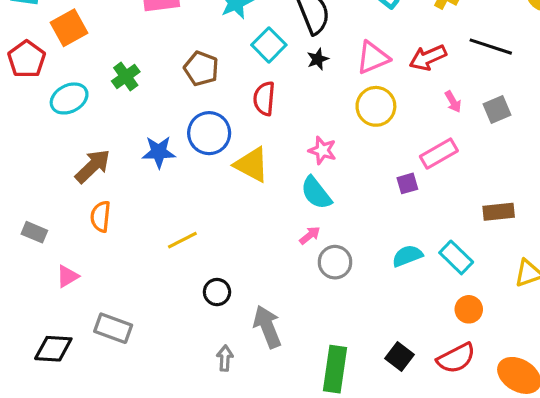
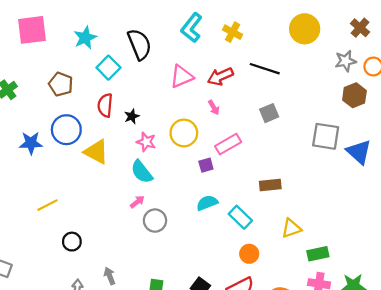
black star: (318, 59) -> (132, 116), moved
pink arrow: (453, 102) -> (214, 107), moved
yellow circle: (376, 106) -> (184, 133), moved
cyan semicircle: (407, 256) -> (207, 203), moved
gray arrow: (267, 327) -> (110, 276), moved, size x0.6

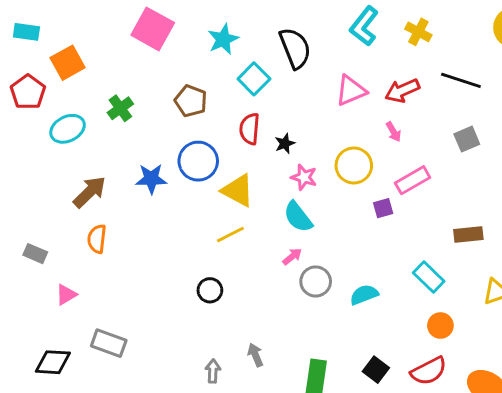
pink square: (32, 30) -> (153, 29), turned 36
cyan semicircle: (207, 203) -> (364, 295), moved
yellow line: (47, 205) -> (230, 234), moved
black circle: (72, 242) -> (210, 290), moved

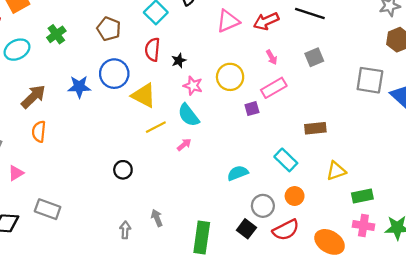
pink arrow: (393, 132) -> (272, 57), moved
yellow line: (230, 234) -> (156, 127), moved
gray circle: (316, 281) -> (263, 206), moved

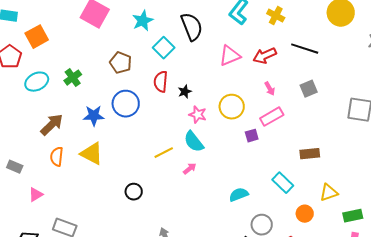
green cross: (56, 34) -> (73, 78), moved
yellow triangle: (144, 95) -> (92, 154), moved
orange circle: (295, 196) -> (305, 214), moved

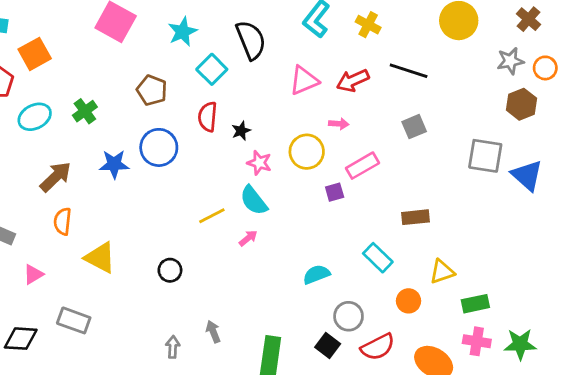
pink arrow: (270, 89) -> (339, 124), moved, turned -56
yellow triangle: (92, 154) -> (100, 258), moved

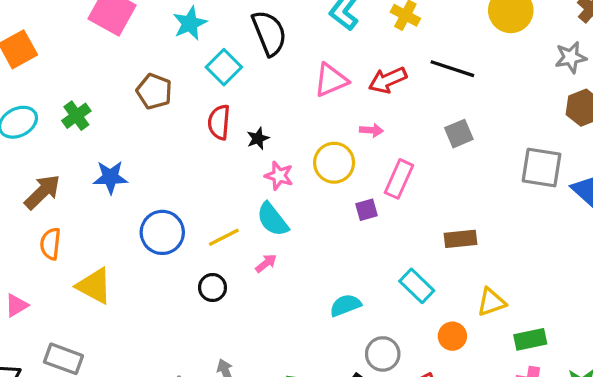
blue circle: (159, 147) -> (162, 232), moved
pink rectangle: (362, 166) -> (399, 179), turned -36
black circle: (170, 270) -> (213, 288), moved

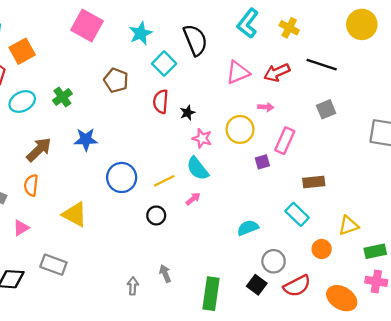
brown rectangle: (460, 239) -> (314, 182), moved
orange semicircle: (50, 244) -> (31, 185), moved

